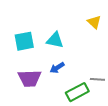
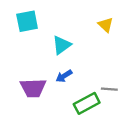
cyan triangle: (55, 40) -> (62, 45), turned -48
cyan square: (24, 41) -> (27, 21), moved

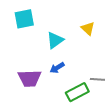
yellow triangle: (106, 25) -> (88, 28), moved

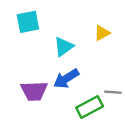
yellow triangle: (88, 28) -> (102, 33), turned 48
blue arrow: (57, 68) -> (66, 79), size x1.5

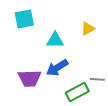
cyan triangle: (64, 47) -> (55, 40), turned 36

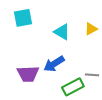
yellow triangle: (88, 29) -> (91, 29), moved
cyan triangle: (55, 40) -> (62, 32), moved, turned 30

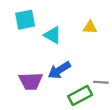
yellow triangle: (91, 29) -> (90, 27), moved, turned 32
cyan triangle: (62, 32) -> (53, 35), moved

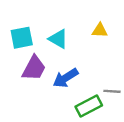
cyan square: (25, 20) -> (22, 38), moved
purple trapezoid: (31, 81) -> (34, 68), moved, turned -60

